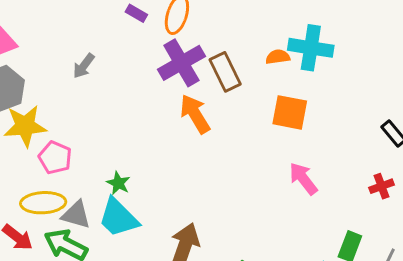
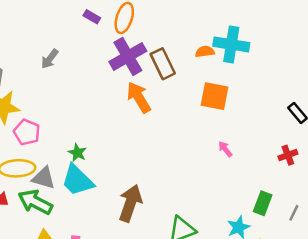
pink arrow: (303, 179) -> (225, 149), size x0.6

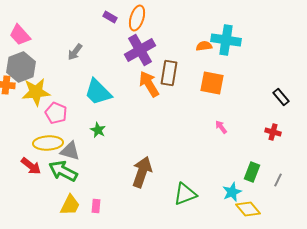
brown rectangle: (163, 64) -> (169, 73), moved, turned 35
red cross: (288, 155) -> (273, 132), turned 35
cyan trapezoid: (77, 180) -> (98, 92), moved

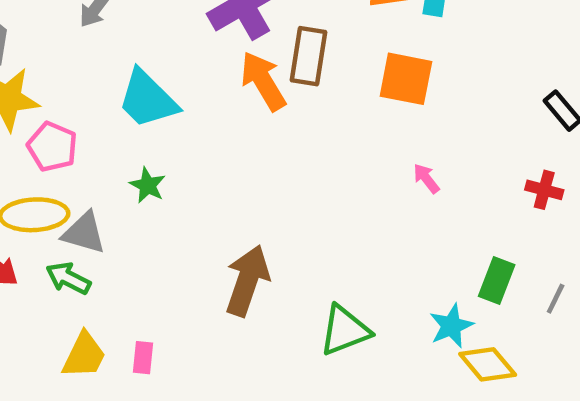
green arrow: (63, 171) -> (68, 278), size x0.7

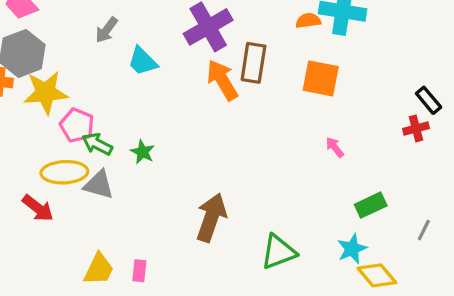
cyan trapezoid: (148, 99) -> (143, 61), moved, size x0.7
red cross: (544, 190) -> (416, 128), moved, turned -30
green arrow: (68, 278) -> (97, 144), moved
green rectangle: (497, 281) -> (371, 205), moved, turned 44

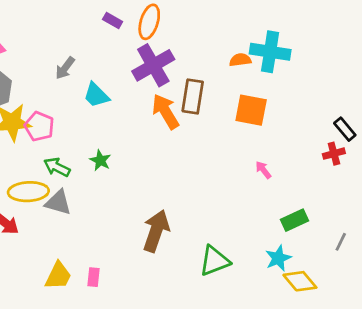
pink pentagon: (77, 125) -> (39, 126), moved
green star: (143, 152) -> (100, 160), moved

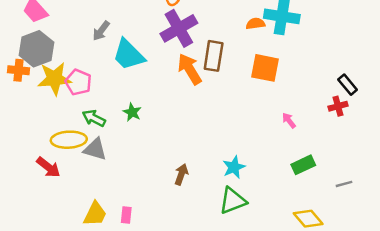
cyan trapezoid: (96, 95) -> (129, 55), size x1.4
pink arrow: (263, 170) -> (289, 121), moved
brown arrow: (156, 231) -> (181, 174), size x0.6
gray line: (341, 242) -> (344, 184), turned 49
cyan star: (278, 258) -> (234, 167), moved

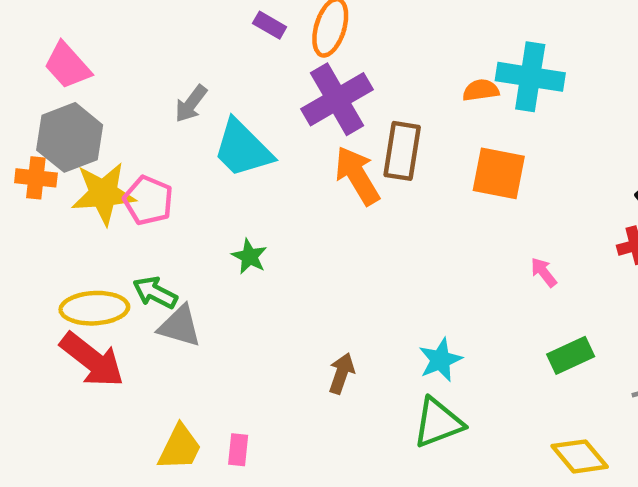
green arrow: (94, 118) -> (155, 292), moved
yellow ellipse: (69, 140) -> (94, 308), moved
red arrow: (48, 167) -> (92, 360), size x1.4

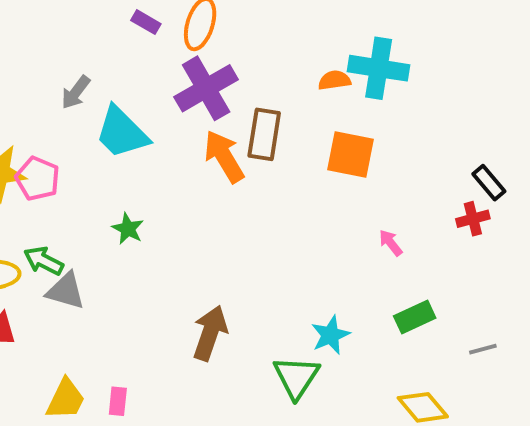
cyan star: (440, 360) -> (330, 335), moved
brown arrow: (341, 373) -> (210, 333), size x1.5
green triangle: (438, 423) -> (296, 377), turned -36

